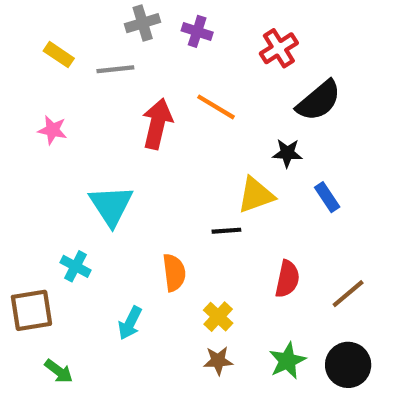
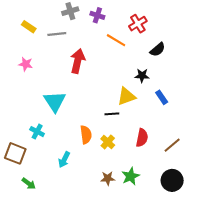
black semicircle: (319, 101) -> (158, 50), size x0.7
orange line: (216, 107) -> (116, 40), moved
brown square: (31, 310) -> (15, 153), turned 30
yellow cross: (218, 317) -> (108, 142), moved
green star: (287, 361) -> (131, 176), moved

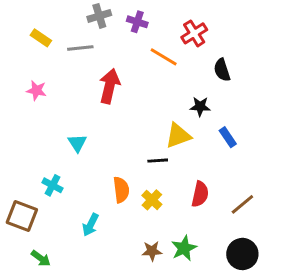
black semicircle: (158, 50) -> (222, 70), turned 112
cyan triangle: (55, 101) -> (77, 143), size x0.6

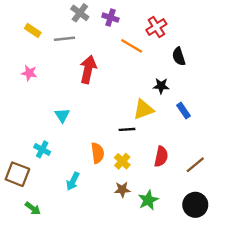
gray cross: (99, 16) -> (80, 13), turned -36
brown star: (152, 251) -> (122, 190), moved

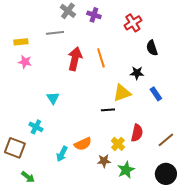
yellow rectangle: (33, 31) -> (21, 42), moved, turned -40
orange line: (132, 46) -> (101, 58), moved, turned 42
orange semicircle: (98, 153) -> (83, 144), moved, turned 72
yellow cross: (122, 161) -> (118, 144), moved

